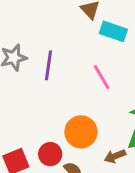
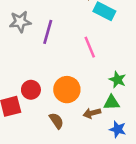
red circle: (50, 154) -> (31, 90), moved

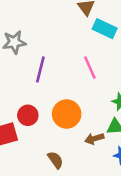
purple line: (48, 32) -> (40, 69), moved
brown semicircle: (56, 121) -> (55, 160), moved

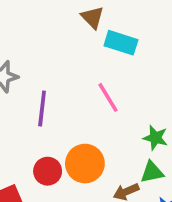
red circle: (28, 115) -> (48, 171), moved

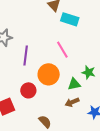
orange circle: (85, 164) -> (49, 74), moved
green triangle: (152, 172) -> (74, 84), moved

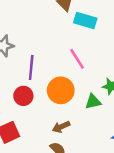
red circle: (28, 90) -> (23, 96), moved
brown arrow: (72, 102) -> (61, 127), moved

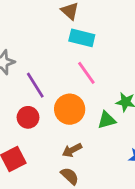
cyan rectangle: (85, 20) -> (82, 38), moved
purple line: (31, 68) -> (35, 85), turned -35

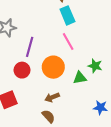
cyan rectangle: (82, 38) -> (67, 15), turned 48
purple line: (35, 85) -> (30, 47), turned 42

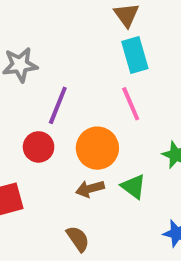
green triangle: (80, 78) -> (133, 187), moved, turned 40
brown arrow: (52, 97) -> (90, 189), moved

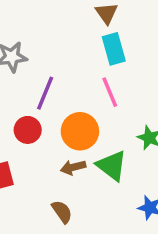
green triangle: (133, 187) -> (112, 166), size x1.4

